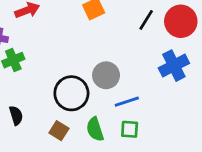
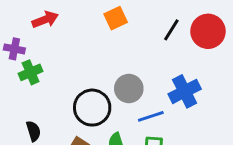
blue cross: (174, 66) -> (185, 91), moved

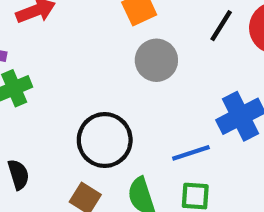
gray circle: (129, 89) -> (156, 60), moved

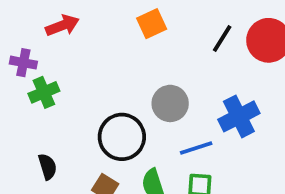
gray circle: (156, 60) -> (170, 103), moved

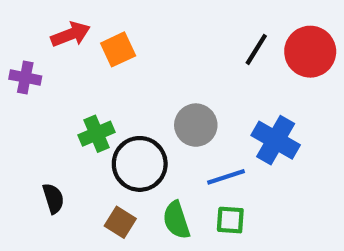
orange square: (152, 24) -> (118, 49), moved
green cross: (44, 92) -> (96, 134), moved
blue cross: (239, 116) -> (276, 140), turned -33

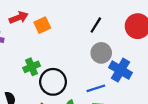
black line: (256, 49) -> (96, 25), moved
gray circle: (196, 125) -> (101, 53), moved

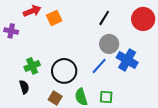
green cross: (32, 67) -> (32, 66), moved
blue line: (96, 88) -> (99, 66), moved, turned -30

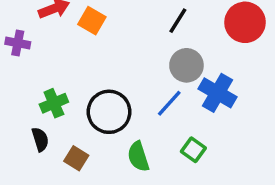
orange square: (54, 18) -> (92, 21), turned -35
green square: (106, 97) -> (193, 150), moved, turned 32
brown square: (55, 98) -> (76, 158), moved

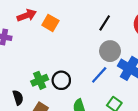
green cross: (54, 103) -> (40, 80), moved
black circle: (109, 112) -> (61, 80), size x0.7

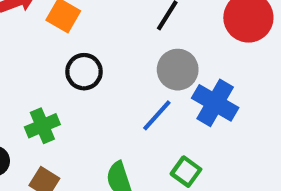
black circle: (61, 80) -> (84, 72), moved

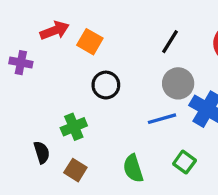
blue line: (157, 115) -> (162, 119), turned 32

